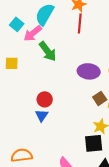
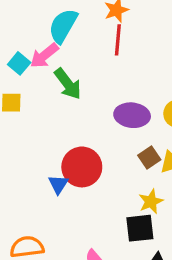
cyan square: (17, 24) -> (19, 63), moved
red circle: (45, 99) -> (82, 167), moved, size x1.6

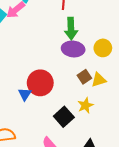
green arrow: (68, 84) -> (71, 28), moved, turned 35
black square: (140, 228) -> (64, 117), moved, turned -36

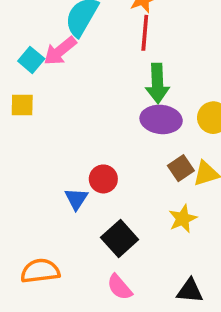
red circle: (40, 83) -> (103, 179), size x0.6
black square: (64, 117) -> (120, 238), moved

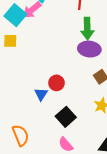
cyan square: (31, 60) -> (15, 15), size x1.5
orange semicircle: (40, 271) -> (21, 135), turned 75

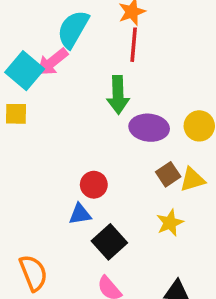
green arrow: (87, 28) -> (118, 95), moved
blue triangle: (41, 94) -> (80, 214), moved, turned 48

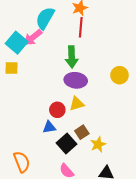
purple ellipse: (149, 128) -> (76, 80), moved
brown square: (168, 174) -> (82, 132), moved
yellow triangle: (192, 180) -> (77, 104), moved
yellow star: (170, 223) -> (98, 144), moved

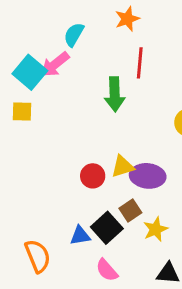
cyan semicircle: (45, 18) -> (74, 35), size x0.7
red line: (81, 27) -> (140, 63), moved
purple ellipse: (76, 80) -> (148, 176), moved
blue triangle: (49, 127) -> (80, 236), moved

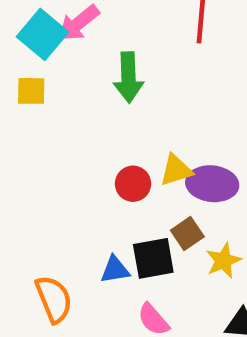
green arrow: (115, 94) -> (128, 77), moved
black square: (107, 228) -> (153, 258), turned 32

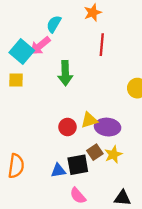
yellow star: (223, 261) -> (113, 154), moved
orange semicircle: (54, 299) -> (16, 166), moved, turned 30

